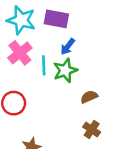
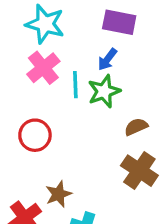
purple rectangle: (56, 19) -> (119, 22), moved
brown cross: (92, 130) -> (139, 171), size x1.5

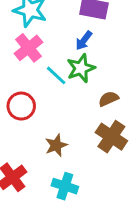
cyan line: (75, 85) -> (56, 75), moved, turned -45
brown star: (59, 194) -> (56, 145), moved

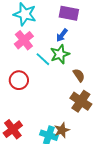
brown semicircle: (109, 99) -> (79, 75), turned 80
brown star: (56, 145) -> (62, 130), moved

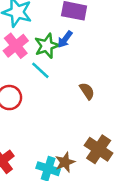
green star: (60, 54) -> (47, 46), moved
brown cross: (81, 101) -> (99, 149), moved

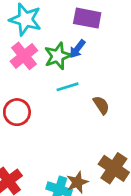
cyan line: (40, 70) -> (68, 87), moved, turned -60

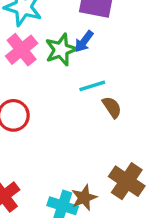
cyan line: (68, 87) -> (92, 86), moved

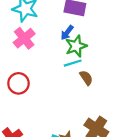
green star: (61, 50) -> (76, 46), moved

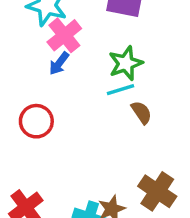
blue arrow: (67, 33) -> (59, 63), moved
pink cross: (24, 38) -> (64, 35), moved

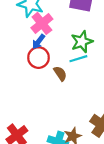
brown semicircle: (141, 112) -> (60, 74), moved
red circle: (36, 121) -> (39, 58), moved

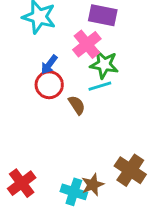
pink cross: (42, 23) -> (87, 44), moved
green star: (82, 42) -> (104, 65), turned 30

